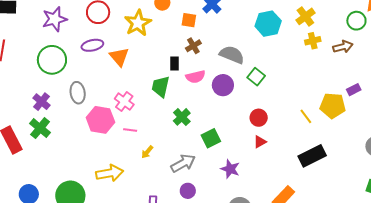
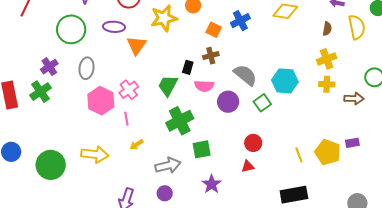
cyan hexagon: (268, 24) -> (285, 81), moved
green cross: (182, 117) -> (180, 121), size x1.5
pink line: (130, 130) -> (126, 119), turned 56

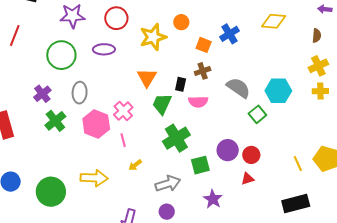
orange triangle: (136, 45) -> (147, 78), moved
green cross: (41, 92) -> (55, 121), moved
purple circle: (228, 102) -> (228, 150), moved

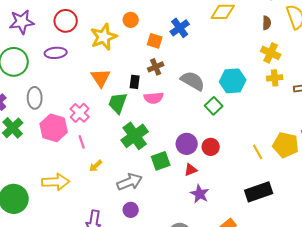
yellow cross: (318, 66) -> (271, 53), turned -36
red triangle: (247, 179) -> (191, 170), moved
purple star: (213, 199) -> (200, 194), moved

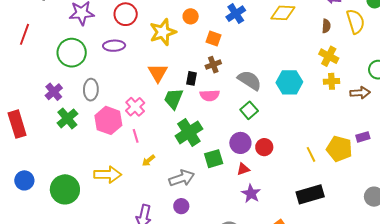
blue cross: (180, 28) -> (236, 14), moved
green square: (214, 106) -> (249, 110), moved

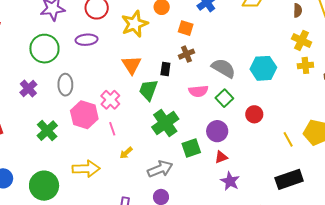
pink semicircle: (210, 95) -> (198, 91), moved
green cross: (67, 118) -> (47, 131), moved
red circle: (264, 147) -> (254, 114), moved

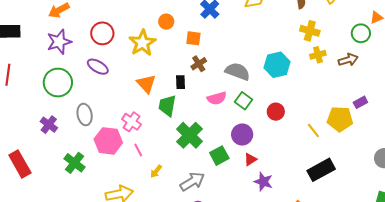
purple ellipse: (87, 40) -> (98, 67), turned 45

